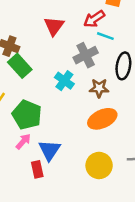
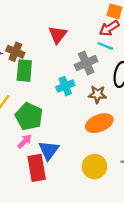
red arrow: (94, 19) -> (109, 28), moved
green rectangle: (20, 66) -> (24, 71), turned 45
cyan cross: (64, 81) -> (65, 86), turned 30
red rectangle: (37, 169) -> (37, 168), size x1.6

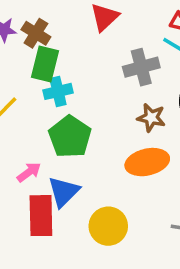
cyan cross: (65, 86) -> (58, 91), moved
green pentagon: (29, 116) -> (70, 137), moved
yellow circle: (94, 167) -> (108, 226), moved

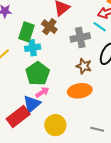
brown cross: (36, 33) -> (49, 27), moved
pink arrow: (29, 172) -> (42, 92), moved
red rectangle: (41, 216) -> (18, 116), turned 50

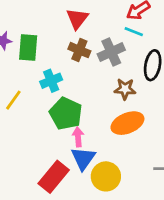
brown cross: (49, 27) -> (79, 50), moved
green rectangle: (27, 32) -> (28, 48), moved
pink arrow: (42, 92) -> (78, 137), turned -48
blue triangle: (32, 104) -> (83, 158), moved

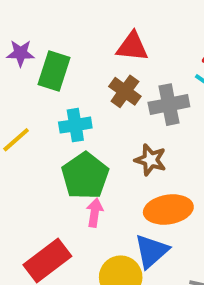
red triangle: (77, 19) -> (132, 47), turned 45
brown star: (125, 89) -> (150, 160), moved
blue triangle: (83, 158) -> (151, 251), moved

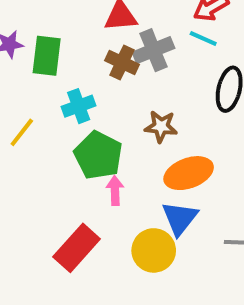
gray cross: (169, 105) -> (153, 50), moved

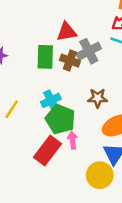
green rectangle: (47, 56) -> (45, 57), moved
cyan cross: (79, 106) -> (51, 100), moved
red rectangle: (77, 248) -> (47, 151), moved

